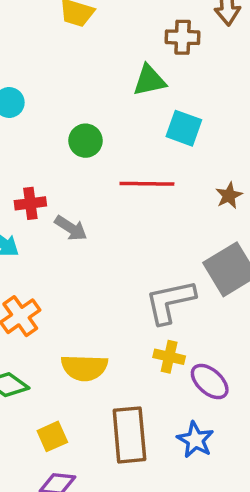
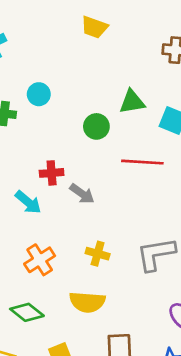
green triangle: (149, 80) -> (132, 102), moved
yellow cross: (169, 357) -> (98, 254), moved

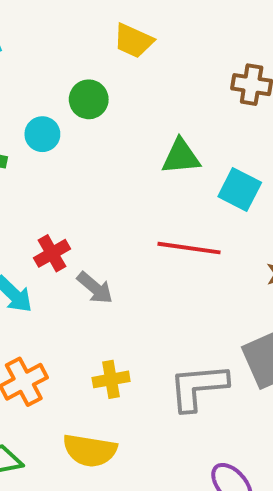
green circle: (96, 126) -> (89, 99), moved
red cross: (52, 173) -> (52, 253), turned -30
yellow cross: (98, 254) -> (111, 379), turned -30

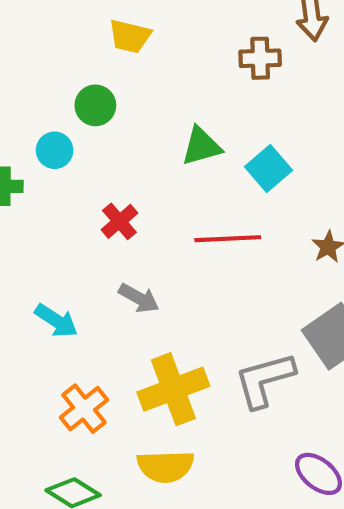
cyan square: (240, 190) -> (268, 169), turned 33
red cross: (52, 253) -> (119, 221), moved
yellow cross: (111, 379) -> (173, 389), size x1.8

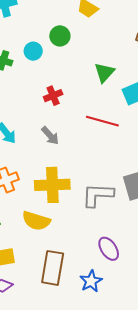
green triangle: (201, 146) -> (104, 73), turned -50

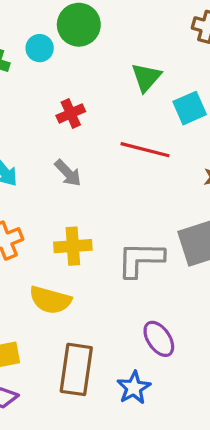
green circle: (60, 36) -> (79, 25), size x1.4
yellow cross: (52, 185) -> (73, 246), size x0.7

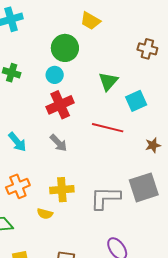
cyan circle: (40, 48) -> (55, 75), moved
red cross: (71, 113) -> (60, 105), size x1.5
yellow semicircle: (50, 300) -> (45, 214), moved, size x0.6

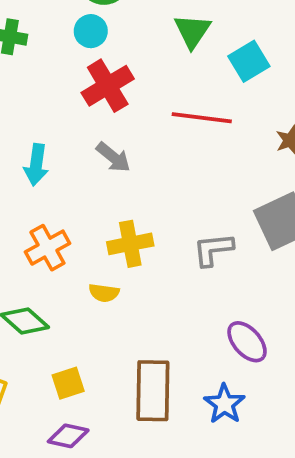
cyan arrow: (17, 142) -> (36, 165), turned 55
gray L-shape: (105, 198) -> (213, 250), size x0.7

